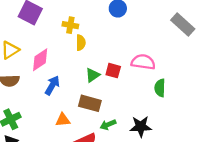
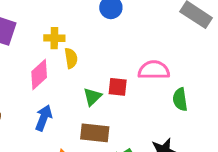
pink diamond: (40, 60) -> (39, 75), moved

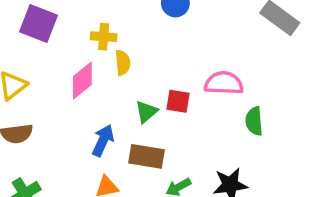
blue arrow: (44, 118) -> (103, 140), moved

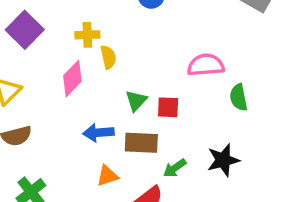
purple square: (39, 24) -> (25, 30), turned 30
red square: (178, 101) -> (168, 107), moved
blue arrow: (103, 140) -> (98, 133), turned -112

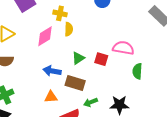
red square: (168, 107) -> (101, 59), moved

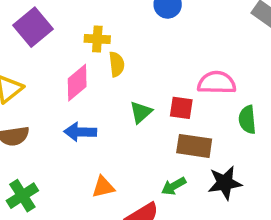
blue arrow: (52, 71) -> (80, 132), moved
brown rectangle: (75, 83) -> (194, 146), moved

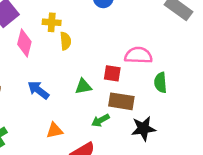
pink diamond: (77, 83) -> (24, 43), moved, turned -36
green triangle: (141, 112) -> (83, 86), moved, turned 30
blue arrow: (80, 132) -> (38, 90), turned 35
green arrow: (174, 186) -> (100, 120), moved

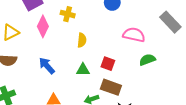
yellow semicircle: (66, 41) -> (82, 40), moved
pink semicircle: (138, 55) -> (134, 35), moved
green semicircle: (160, 83) -> (147, 60), moved, turned 63

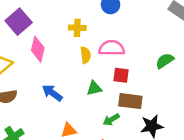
yellow cross: (68, 14) -> (77, 28), moved
pink semicircle: (134, 35) -> (112, 48), moved

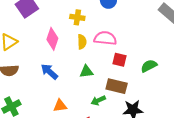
pink diamond: (38, 49) -> (52, 39), moved
green semicircle: (165, 61) -> (149, 66), moved
red square: (121, 75) -> (119, 60), moved

